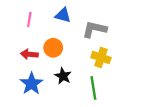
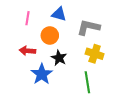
orange circle: (53, 48) -> (50, 35), moved
black star: (63, 76) -> (59, 58), moved
blue star: (31, 84) -> (42, 74), moved

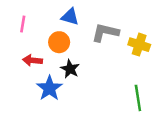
pink line: (27, 18) -> (23, 24), moved
yellow cross: (95, 54) -> (139, 45), moved
green line: (87, 82) -> (138, 98), moved

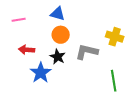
pink line: (23, 24) -> (19, 20), turned 72
gray L-shape: (105, 32) -> (87, 52), moved
orange circle: (59, 42) -> (61, 35), moved

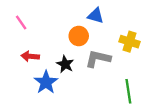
blue triangle: (58, 14) -> (96, 16), moved
pink line: (19, 20) -> (21, 22), turned 64
orange circle: (61, 35) -> (79, 36), moved

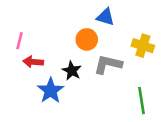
pink line: (21, 22) -> (19, 41), moved, turned 49

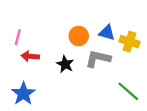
blue triangle: (105, 17) -> (107, 33), moved
blue star: (51, 91) -> (23, 94), moved
green line: (142, 101) -> (128, 91), turned -40

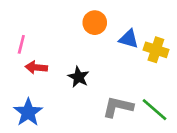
orange circle: (79, 36) -> (95, 23), moved
gray L-shape: (98, 59) -> (118, 107), moved

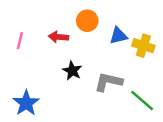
blue triangle: (129, 39) -> (118, 36), turned -30
red arrow: (36, 67) -> (59, 37), moved
gray L-shape: (118, 107) -> (108, 82), moved

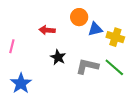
orange circle: (87, 21) -> (79, 17), moved
pink line: (20, 41) -> (12, 46), moved
green line: (142, 101) -> (114, 67), moved

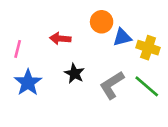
pink line: (12, 46) -> (18, 49), moved
gray L-shape: (87, 66) -> (112, 85), turned -45
blue star: (21, 83) -> (28, 82), moved

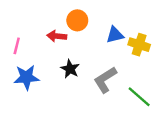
orange circle: (102, 22) -> (77, 20), moved
blue star: (28, 82) -> (26, 77), turned 30
green line: (147, 86) -> (139, 97), moved

